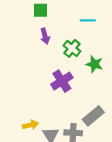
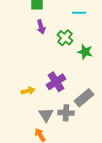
purple cross: (62, 81) -> (56, 82), moved
yellow arrow: (30, 125) -> (28, 91), moved

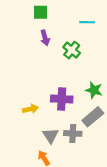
green star: (85, 52) -> (94, 90), moved
purple cross: (56, 82) -> (62, 99), turned 36

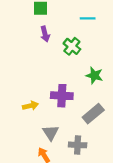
green star: (94, 90) -> (94, 75), moved
gray cross: (73, 133) -> (78, 145), moved

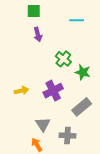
green cross: (72, 46) -> (63, 59), moved
purple cross: (62, 96) -> (53, 91), turned -30
yellow arrow: (30, 106) -> (21, 91), moved

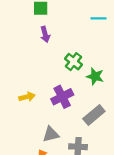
cyan line: (77, 20) -> (98, 18), moved
gray triangle: (43, 124) -> (51, 134), turned 49

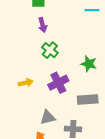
green cross: (74, 62) -> (50, 50), moved
gray rectangle: (94, 115) -> (88, 100), turned 36

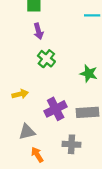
purple cross: (58, 83) -> (56, 109), moved
gray triangle: (48, 117) -> (27, 132), moved

